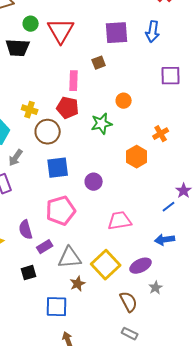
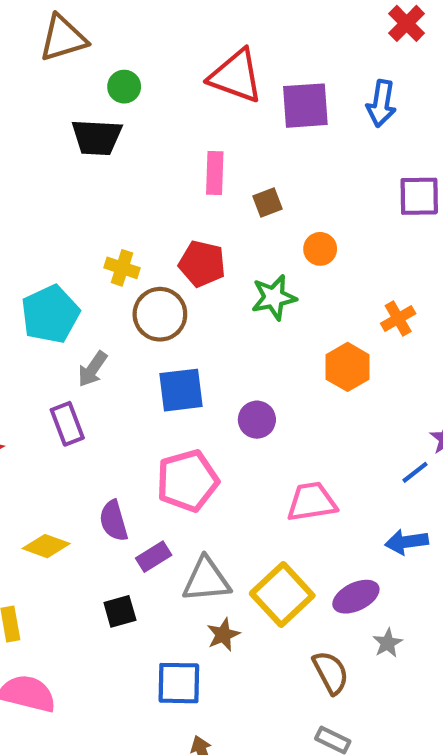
red triangle: (61, 31) -> (236, 76), moved, turned -40
brown square: (99, 63) -> (267, 203), moved
pink rectangle: (74, 81) -> (215, 173), moved

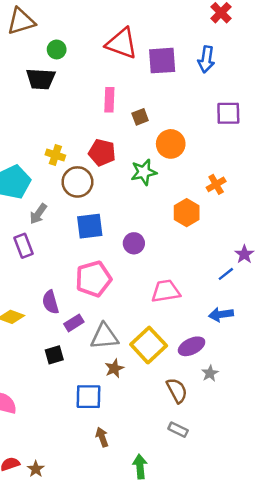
orange circle: (320, 249) -> (171, 144), size x1.5

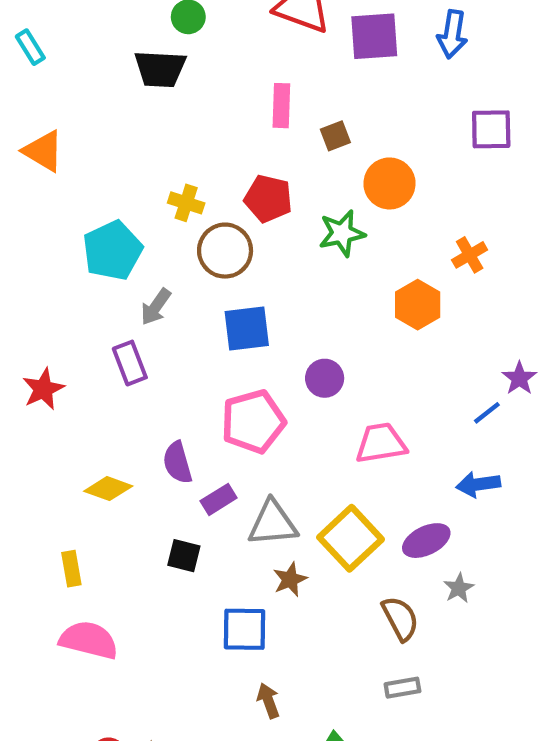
purple circle: (134, 243) -> (325, 378), moved
black square: (54, 355) -> (184, 556), turned 30
gray rectangle: (178, 430) -> (402, 688), turned -36

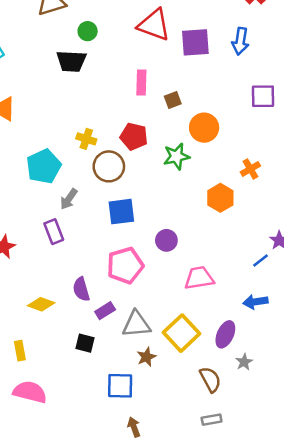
purple ellipse: (426, 541) -> (225, 334), turned -40

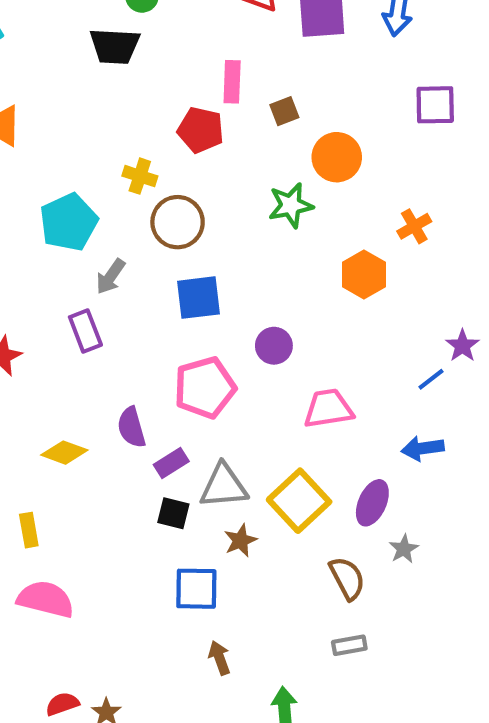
red pentagon: (134, 136) -> (201, 130), moved
black square: (85, 343) -> (173, 513), moved

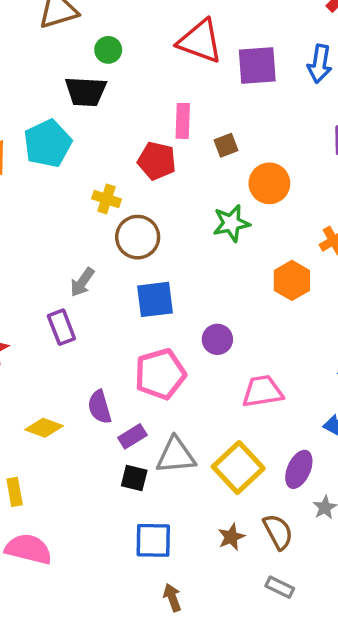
cyan pentagon: (69, 222) -> (48, 143), moved
brown star: (240, 541) -> (231, 537), moved
gray rectangle: (349, 645) -> (280, 587), turned 36

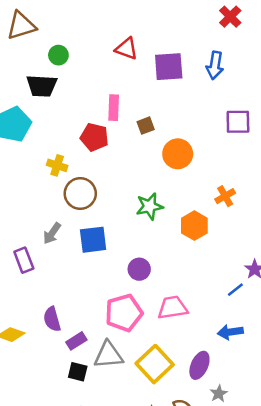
red triangle: (200, 41) -> (126, 49), size x0.7
green star: (231, 223) -> (149, 206), moved
gray arrow: (82, 282) -> (52, 233), moved
pink pentagon: (160, 374) -> (124, 313), moved

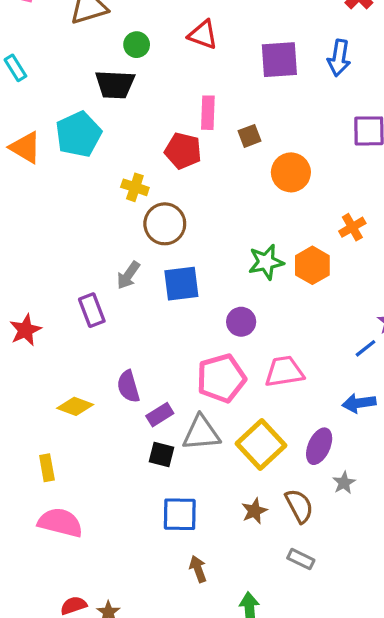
red triangle: (126, 49) -> (203, 35), moved
green star: (149, 206) -> (266, 262), moved

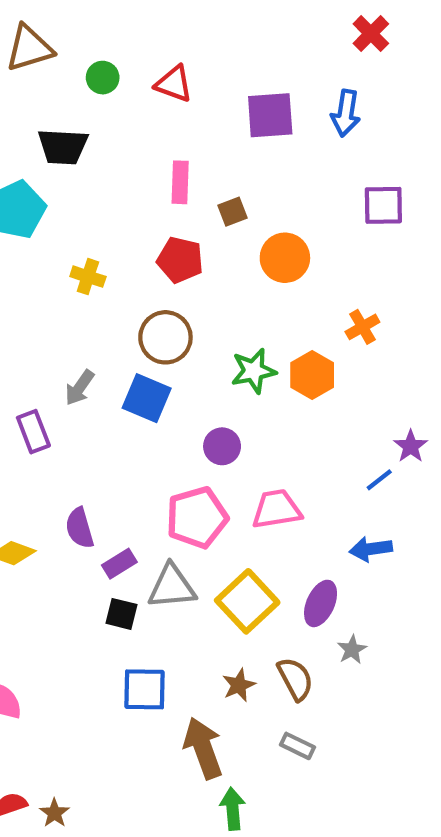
green circle: (137, 45) -> (103, 78), moved
red pentagon: (183, 151) -> (180, 260), moved
brown circle: (165, 224) -> (165, 337), moved
blue square: (181, 284) -> (147, 398), turned 30
brown arrow: (198, 569) -> (203, 748), moved, size x1.8

